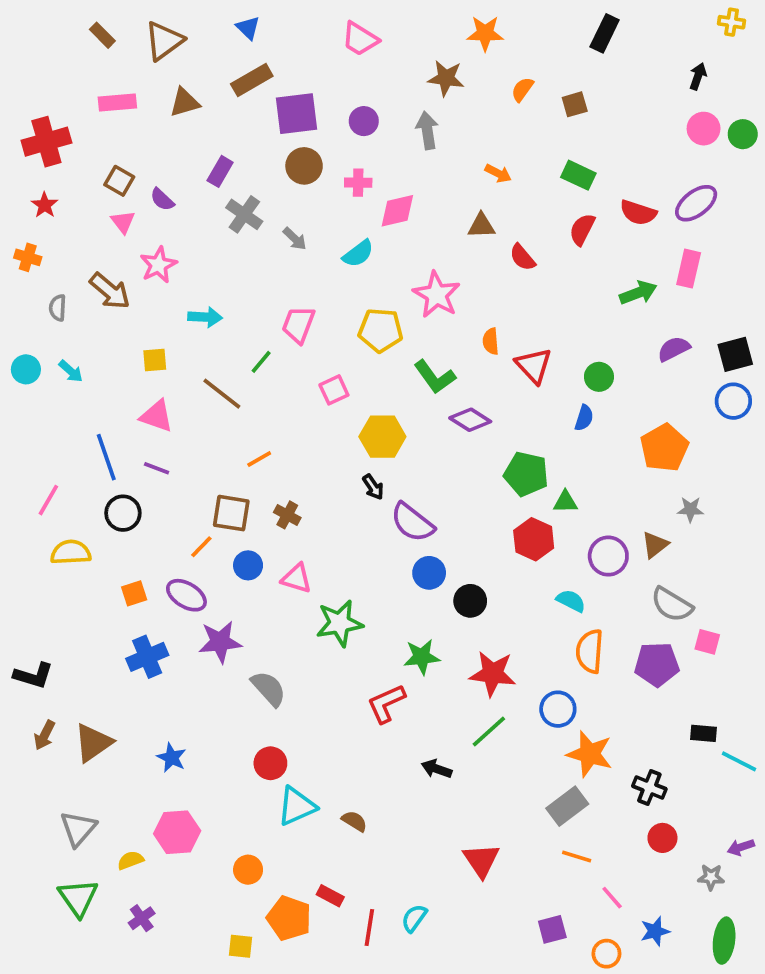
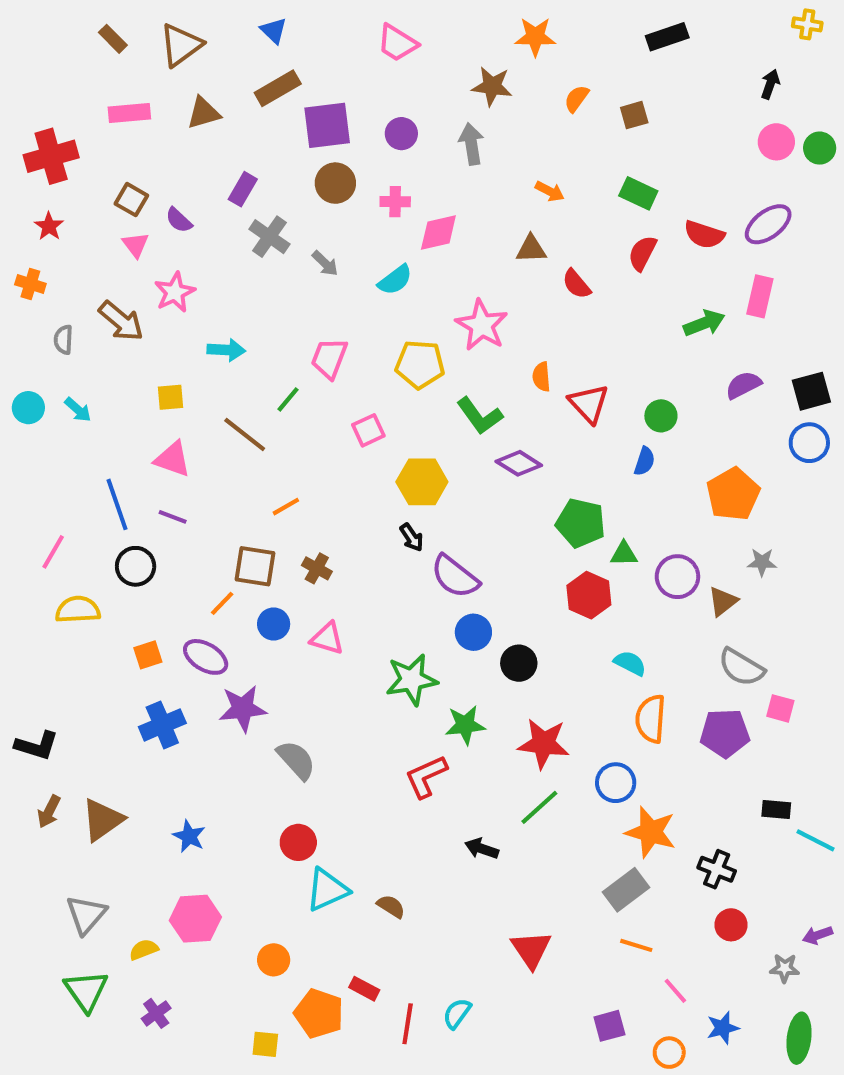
black rectangle: (605, 33) -> (667, 37), turned 45
purple circle: (608, 556) -> (677, 577), moved
green star: (340, 623) -> (412, 680), moved

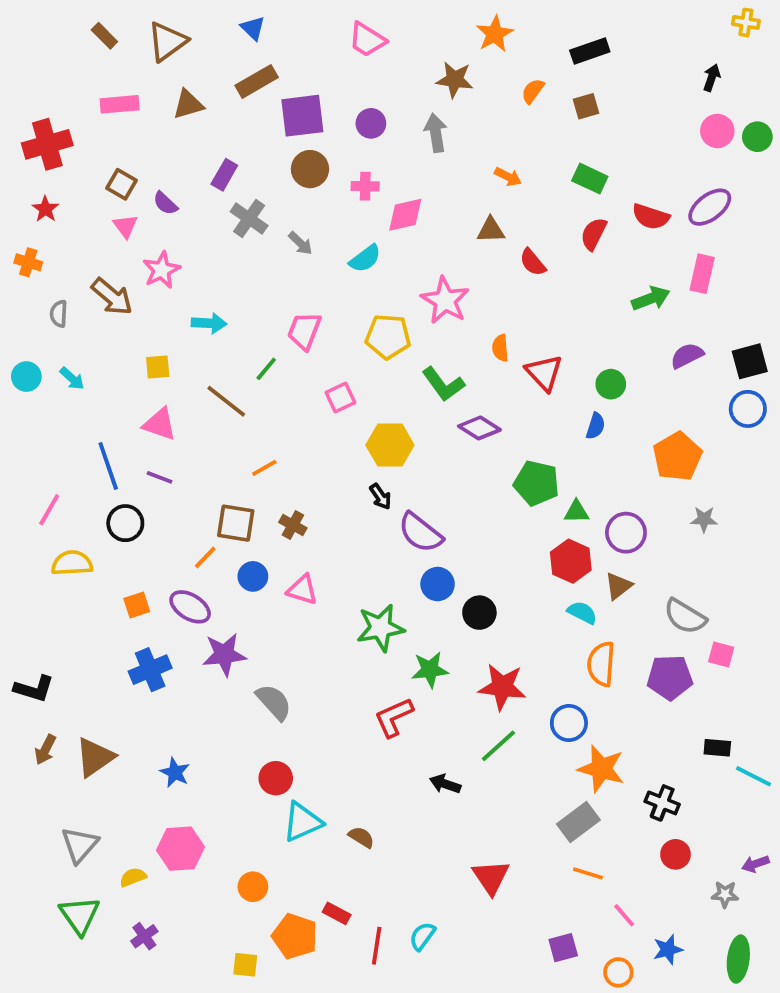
orange star: (535, 37) -> (495, 34), turned -30
black rectangle: (667, 37) -> (590, 51), moved
red hexagon: (589, 595) -> (571, 561), moved
brown triangle: (723, 601) -> (618, 586), moved

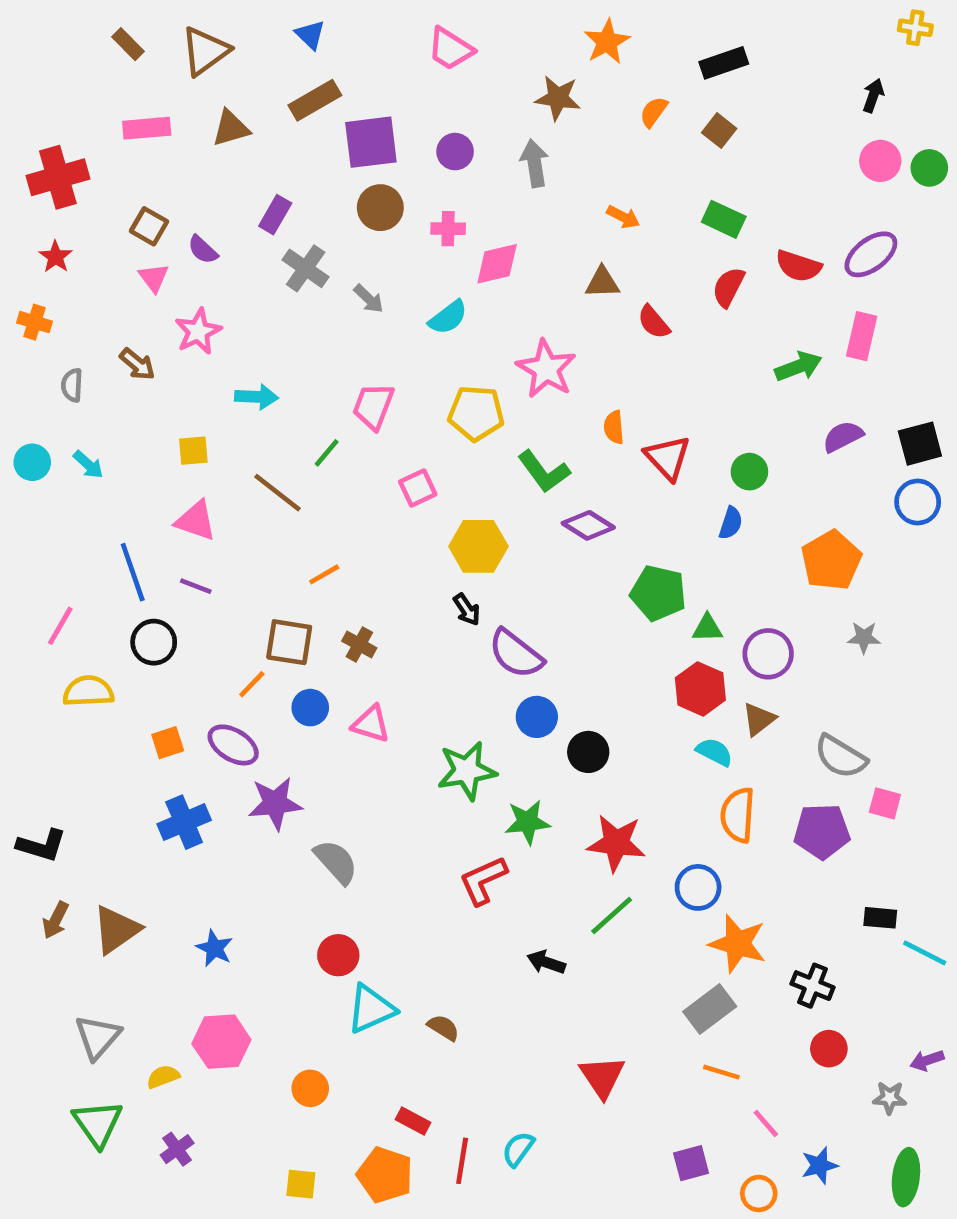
brown square: (586, 106) -> (719, 131), turned -36
brown arrow: (112, 297) -> (137, 364), size x0.7
orange pentagon: (295, 936) -> (385, 1175), moved

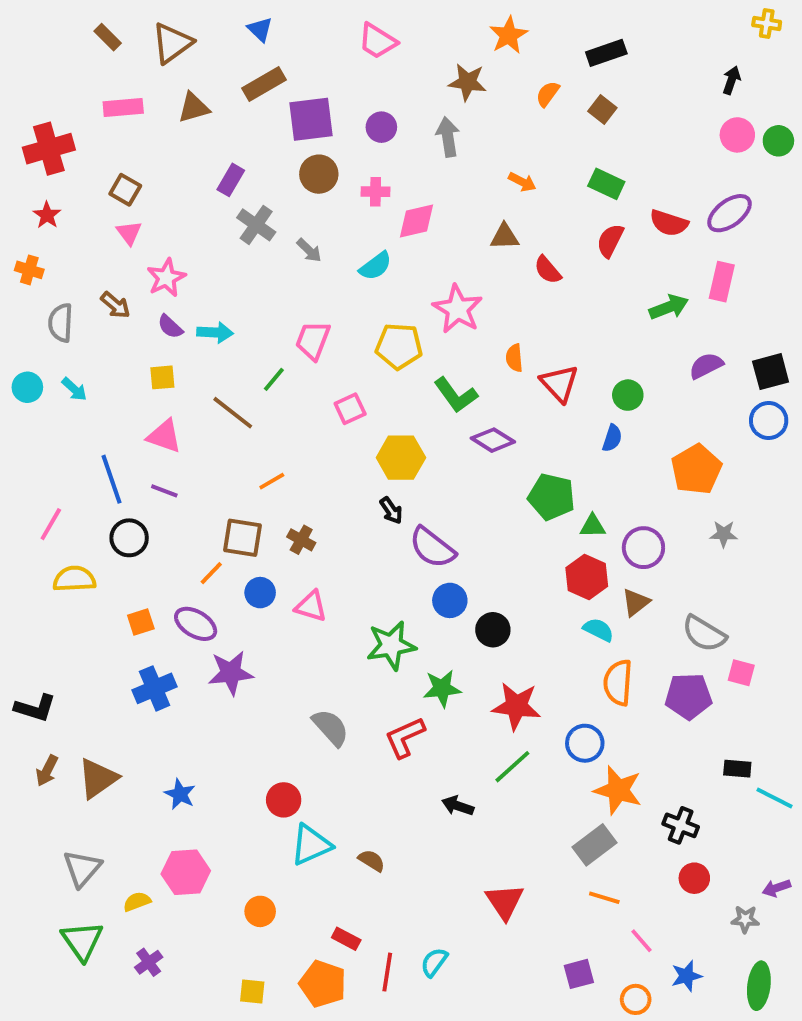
purple semicircle: (203, 250) -> (170, 327), moved
gray semicircle: (72, 385) -> (61, 323), size x1.4
gray semicircle: (336, 862) -> (331, 728), moved

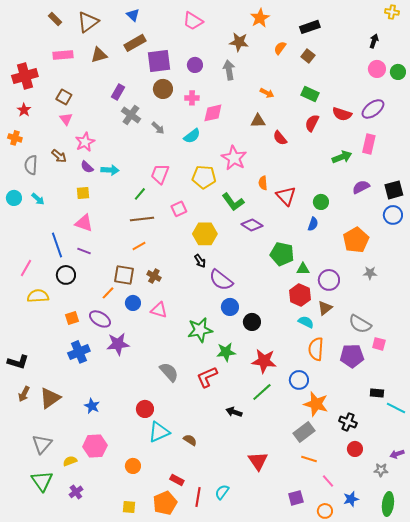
brown line: (233, 413) -> (142, 219), moved, turned -45
orange pentagon: (323, 984) -> (165, 503), turned 30

